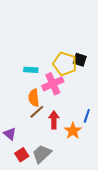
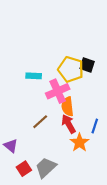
orange semicircle: (34, 98) -> (67, 106), moved
red arrow: (54, 120) -> (69, 124), moved, turned -30

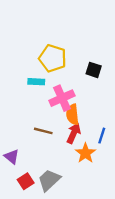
yellow pentagon: (71, 69) -> (53, 58), moved
brown line: (40, 122) -> (43, 131), turned 56
red arrow: (69, 124) -> (74, 133), turned 54

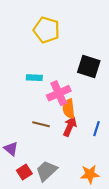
yellow pentagon: (53, 58) -> (47, 30), moved
black square: (94, 70) -> (89, 67), size x1.5
orange star: (85, 153) -> (90, 174), moved, turned 30

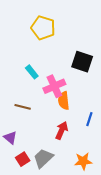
cyan rectangle: (34, 78) -> (32, 72), turned 48
brown line: (41, 124) -> (23, 107), moved
red arrow: (70, 126) -> (62, 130), moved

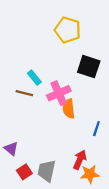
yellow pentagon: (43, 28) -> (68, 30), moved
brown line: (23, 107) -> (24, 93), moved
red arrow: (62, 130) -> (80, 160), moved
gray trapezoid: (43, 158) -> (47, 171), turned -35

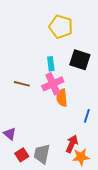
cyan rectangle: (34, 78) -> (51, 64), moved, turned 32

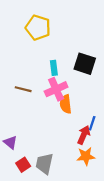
yellow pentagon: (61, 27) -> (38, 28), moved
red arrow: (72, 144) -> (84, 135), moved
orange star: (81, 157) -> (86, 156), moved

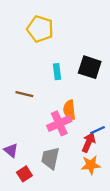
pink cross: (56, 89) -> (59, 123), moved
blue line: (92, 123) -> (98, 130), turned 48
gray trapezoid: (44, 164) -> (50, 158), moved

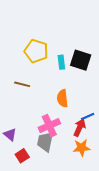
yellow pentagon: (40, 29) -> (36, 51), moved
cyan rectangle: (57, 72) -> (61, 62), moved
pink cross: (59, 123) -> (49, 126), moved

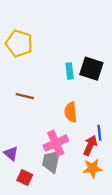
yellow pentagon: (36, 51) -> (19, 43), moved
blue line: (88, 116) -> (99, 133), turned -72
red square: (22, 156) -> (25, 177), turned -32

